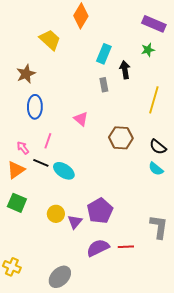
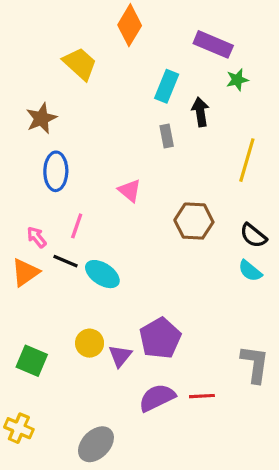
purple rectangle: (154, 24) -> (213, 44), moved
green square: (17, 203) -> (32, 361), moved

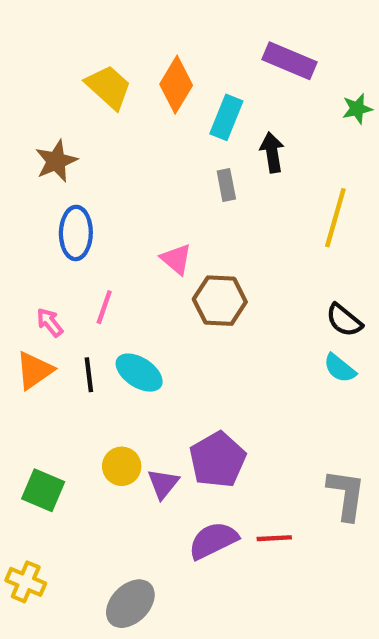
orange diamond: (130, 25) -> (176, 85), moved
green star: (237, 80) -> (357, 109), moved
brown hexagon: (194, 221) -> (220, 301), moved
black line: (65, 261) -> (89, 375), moved, turned 60

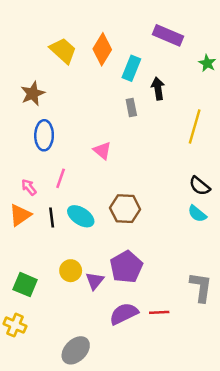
green star: (357, 109) -> (207, 63), turned -30
brown hexagon: (220, 301) -> (125, 209), moved
yellow cross: (26, 582) -> (15, 325), moved

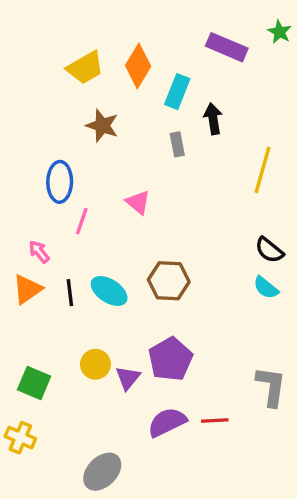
yellow trapezoid: (63, 51) -> (85, 68), turned 108
green star: (207, 63) -> (280, 32), moved
brown star: (33, 94) -> (102, 126), moved, turned -30
pink line: (61, 178) -> (82, 221), moved

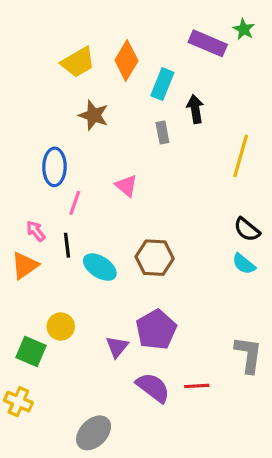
green star: (280, 32) -> (244, 29), moved
black line: (70, 293) -> (67, 245), moved
yellow circle: (95, 364) -> (61, 326), moved
purple semicircle: (167, 422) -> (153, 388), turned 63

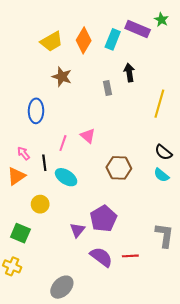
cyan rectangle: (162, 84) -> (113, 39), moved
pink triangle: (126, 186) -> (88, 136), moved
pink line: (75, 203) -> (63, 143), moved
brown hexagon: (155, 258) -> (119, 168), moved
yellow circle: (61, 326) -> (40, 204), moved

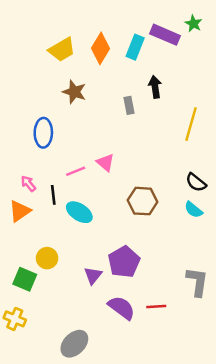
pink line: (63, 143) -> (76, 171), turned 49
yellow circle: (40, 204) -> (47, 258), moved

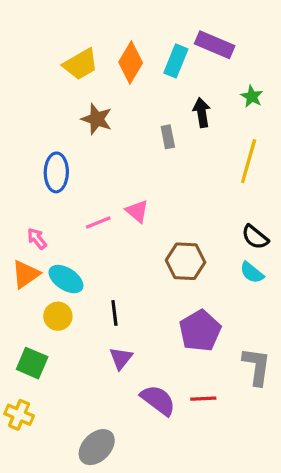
green star: (193, 24) -> (252, 96), moved
black line: (53, 195) -> (114, 313), moved
cyan ellipse: (79, 212) -> (66, 279), moved
yellow circle: (47, 258) -> (58, 316), moved
purple pentagon: (124, 262) -> (200, 331), moved

